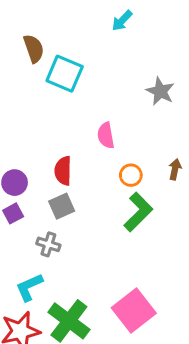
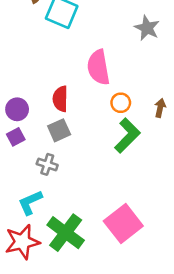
pink semicircle: (106, 135) -> (98, 67), size x1.5
brown arrow: (175, 169) -> (160, 108), moved

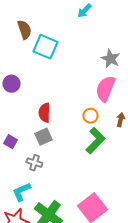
pink semicircle: (98, 67) -> (105, 89), moved, turned 32
purple circle: (17, 109) -> (11, 84), moved
purple square: (16, 137) -> (10, 142), turned -32

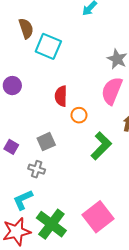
red semicircle: (44, 113) -> (61, 96), moved
orange circle: (90, 116) -> (79, 115), moved

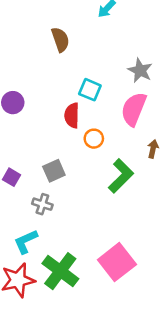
brown semicircle: (26, 28) -> (60, 40), moved
cyan square: (48, 46) -> (90, 90), moved, size x0.7

